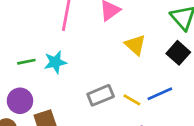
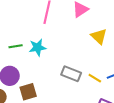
gray rectangle: (101, 95) -> (71, 74), turned 42

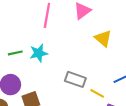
yellow line: (95, 78) -> (97, 93), moved

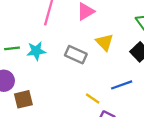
gray rectangle: (75, 79) -> (76, 55), moved

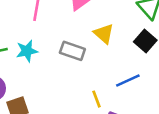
yellow line: (93, 98) -> (96, 99), turned 40

